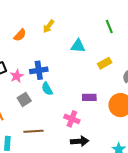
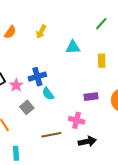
green line: (109, 26) -> (101, 24), turned 72
orange semicircle: (20, 35) -> (10, 32), moved
yellow rectangle: (105, 63) -> (102, 61), turned -56
brown line: (34, 131) -> (51, 135), moved

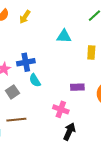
yellow arrow: (41, 32) -> (25, 17), moved
brown line: (51, 135) -> (16, 120), moved
black arrow: (87, 141) -> (69, 132), turned -60

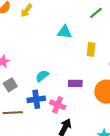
blue cross: (26, 62) -> (36, 99), moved
cyan semicircle: (35, 80) -> (42, 76), moved, turned 80

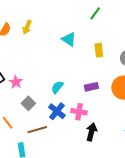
cyan triangle: (64, 32) -> (69, 39), turned 42
blue cross: (36, 99) -> (57, 111), turned -30

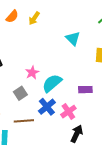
pink star: (16, 82) -> (32, 73), moved
cyan semicircle: (57, 87) -> (52, 83), size x1.5
pink cross: (79, 112) -> (68, 112), turned 35

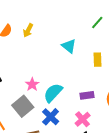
gray square: (20, 93) -> (23, 106), size x1.5
pink cross: (68, 112) -> (83, 119), moved

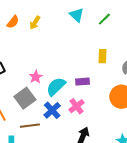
cyan triangle: (69, 46) -> (77, 15), moved
purple rectangle: (87, 95) -> (82, 82), moved
pink cross: (83, 119) -> (76, 106), moved

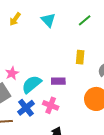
cyan triangle: (77, 15) -> (48, 20), moved
pink cross: (76, 106) -> (51, 105), turned -35

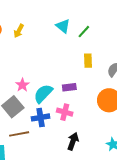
cyan triangle: (48, 20) -> (63, 26), moved
green line: (85, 20) -> (84, 32), moved
blue cross: (26, 108) -> (41, 117), turned 36

